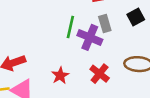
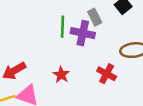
red cross: (100, 74) -> (107, 74), moved

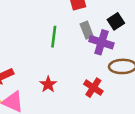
purple cross: (83, 33) -> (101, 42), moved

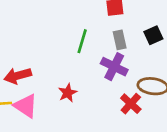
purple cross: (101, 42) -> (114, 67), moved
red cross: (93, 88) -> (131, 104), moved

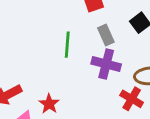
red star: (68, 93) -> (49, 104), moved

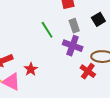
green line: (67, 45) -> (47, 30), turned -42

